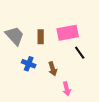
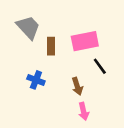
gray trapezoid: (15, 36) -> (28, 27), moved
brown arrow: (53, 69) -> (77, 86), moved

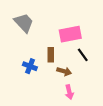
brown rectangle: (51, 46) -> (51, 55), moved
brown arrow: (77, 86) -> (64, 71), turned -56

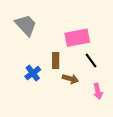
blue cross: (30, 66) -> (33, 73), turned 32
pink arrow: (69, 92) -> (98, 91), moved

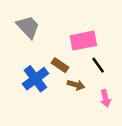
brown rectangle: (56, 60) -> (60, 65), turned -56
blue cross: (33, 73) -> (35, 79), size x1.5

